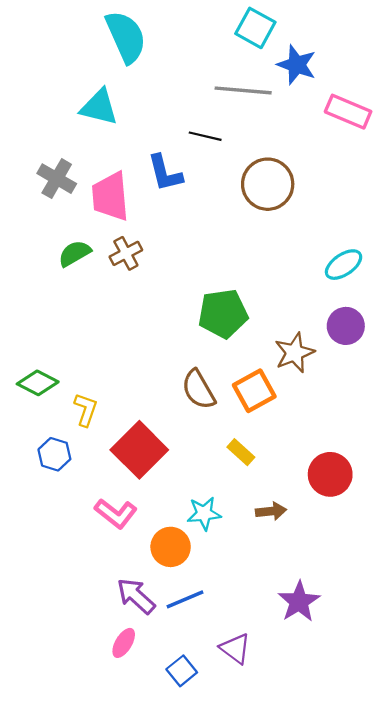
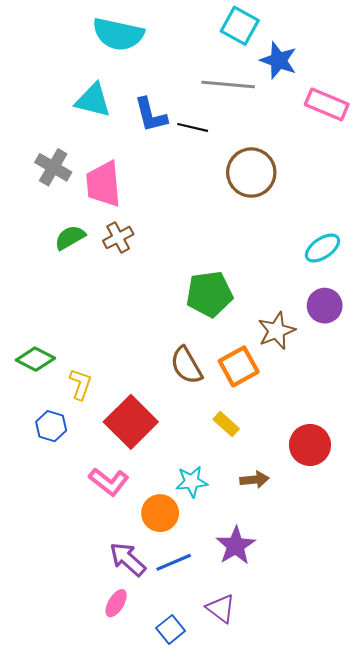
cyan semicircle: (126, 37) -> (118, 34), turned 126
blue L-shape: (165, 173) -> (151, 115), moved
purple star: (299, 602) -> (236, 546), moved

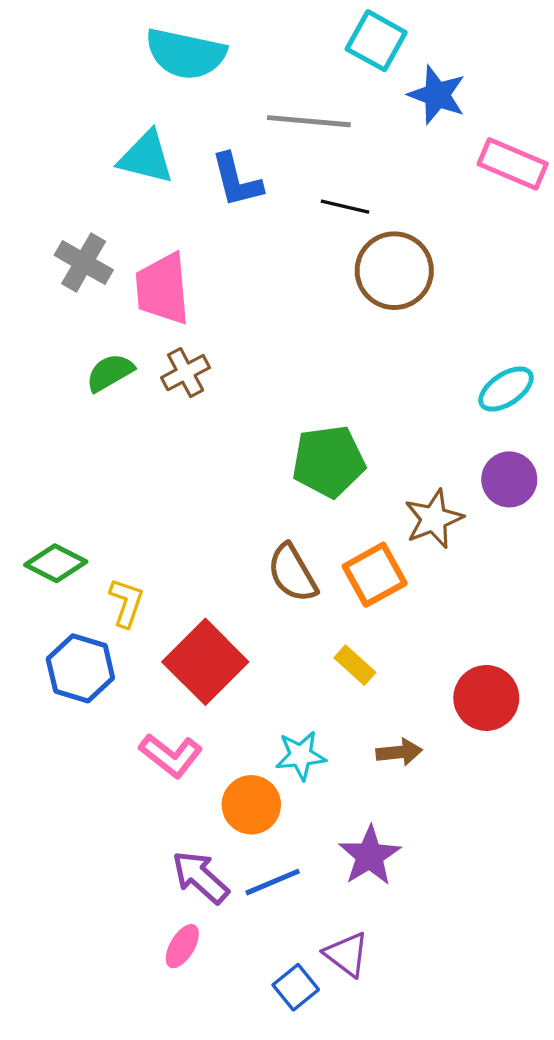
gray line: (228, 85) -> (309, 121), moved
black line: (193, 127) -> (345, 207), moved
blue hexagon: (51, 426) -> (80, 668), size x1.4
blue square: (171, 629) -> (296, 987), moved

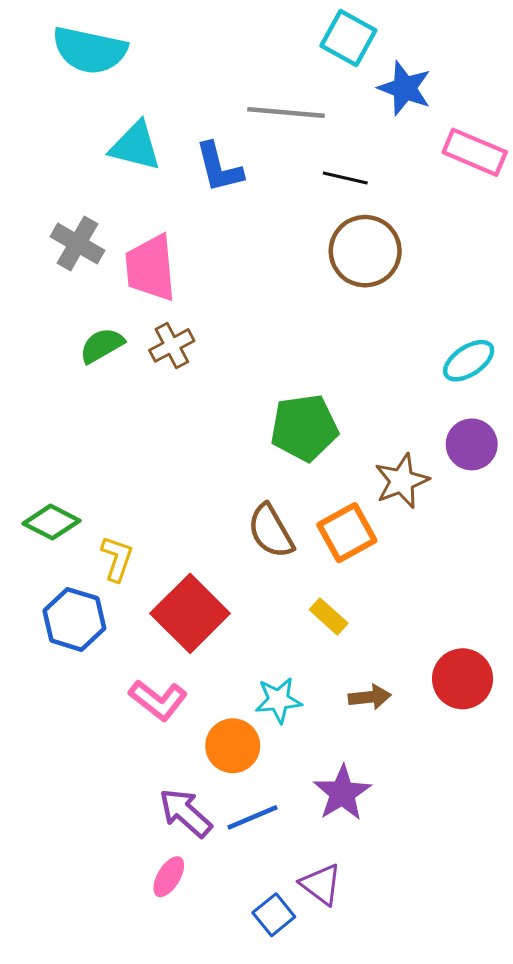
cyan semicircle: (186, 54) -> (90, 50), moved
black line: (345, 207) -> (345, 178), moved
red circle: (486, 698) -> (463, 679), moved

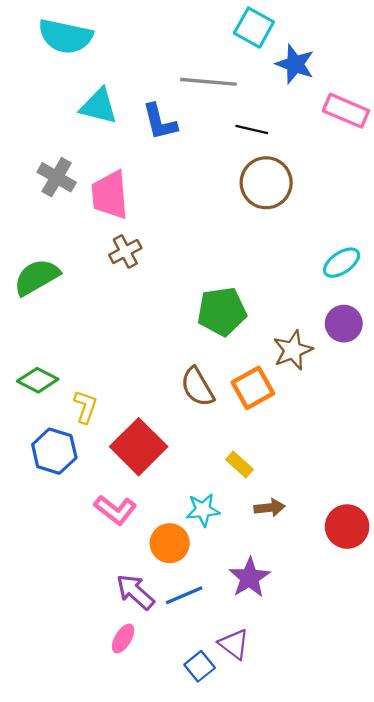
green semicircle: (102, 345) -> (37, 277), moved, size x1.4
yellow rectangle: (329, 616) -> (240, 464), moved
red circle: (463, 679) -> (347, 527), moved

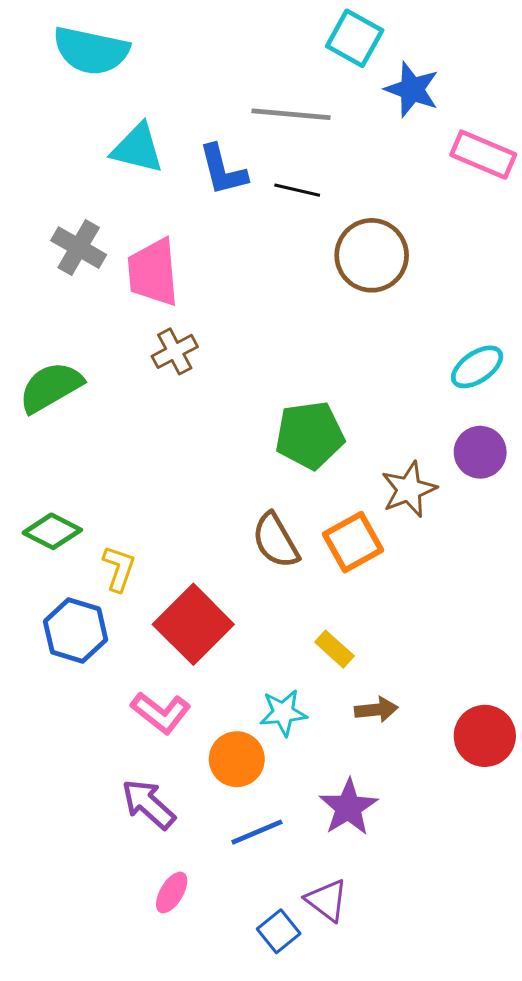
black line: (252, 130) -> (297, 190), moved
purple arrow: (135, 592) -> (148, 804), moved

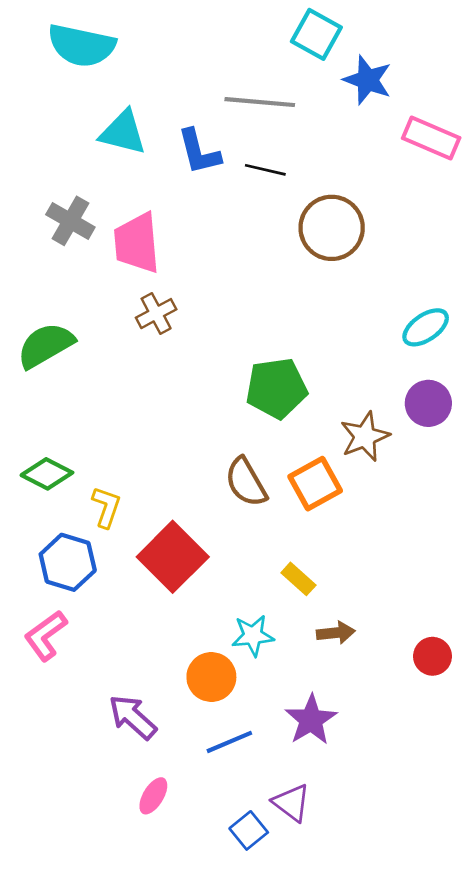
pink L-shape: (161, 713) -> (46, 636), moved, turned 106
red circle: (485, 736) -> (433, 656), size x0.7

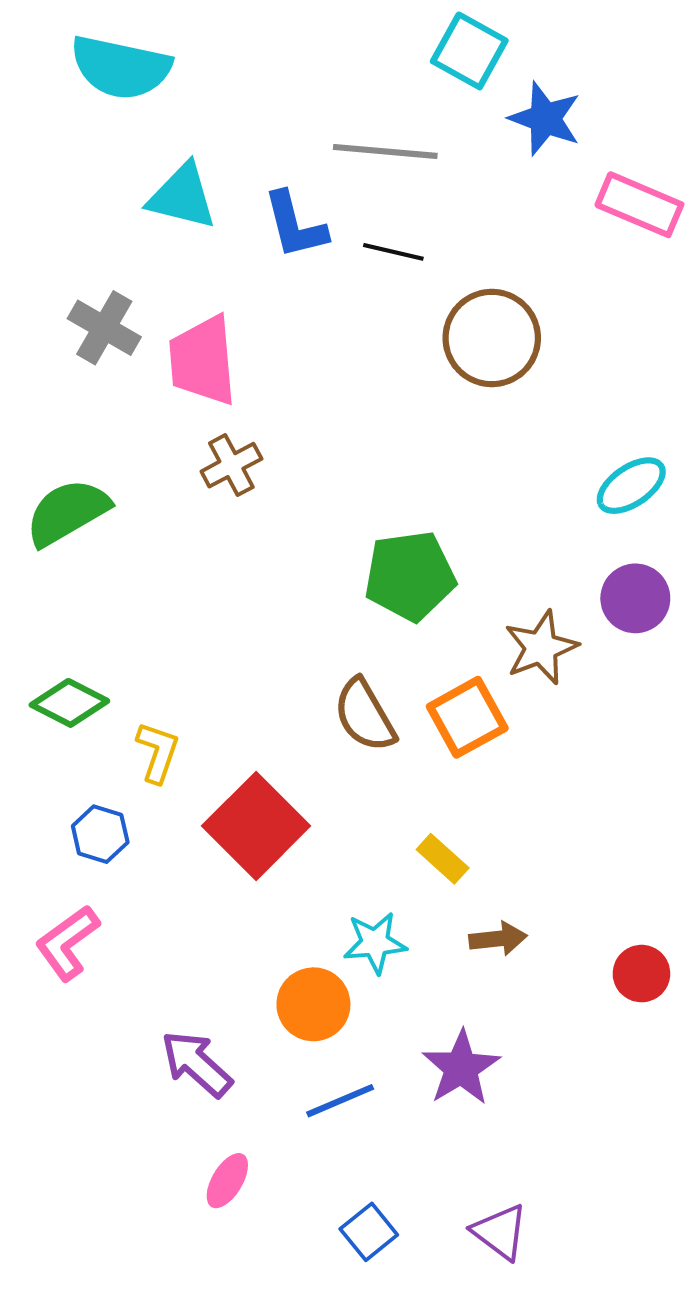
blue hexagon: (68, 562) -> (100, 834), size x0.7
purple triangle: (292, 803) -> (500, 1232), moved

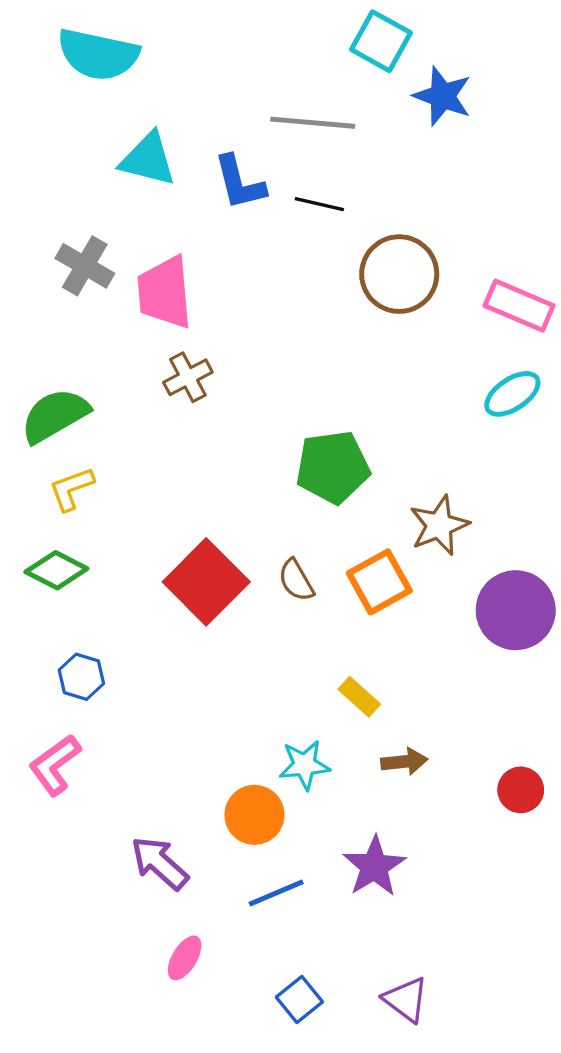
pink rectangle: (639, 205) -> (519, 306), moved
purple circle: (635, 598) -> (516, 610), moved, size x1.4
brown semicircle: (365, 715) -> (296, 580), size x0.7
yellow L-shape: (158, 752) -> (71, 489), moved, turned -129
red square: (256, 826) -> (206, 582), moved

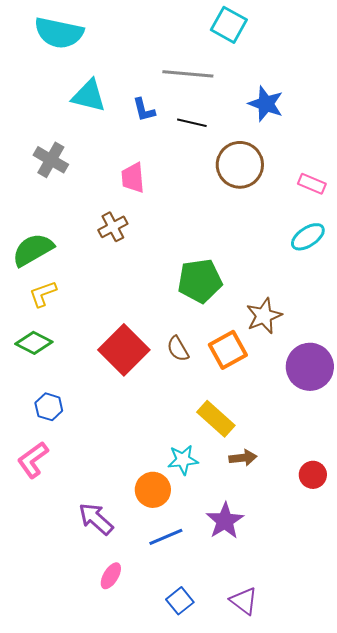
blue star: (442, 96) -> (266, 104), moved
blue L-shape: (240, 183) -> (144, 110), size x0.7
pink trapezoid: (165, 292) -> (133, 178), moved, size x0.7
pink rectangle: (519, 306) -> (312, 184), size x0.7
yellow rectangle: (359, 697) -> (216, 419), size x1.5

